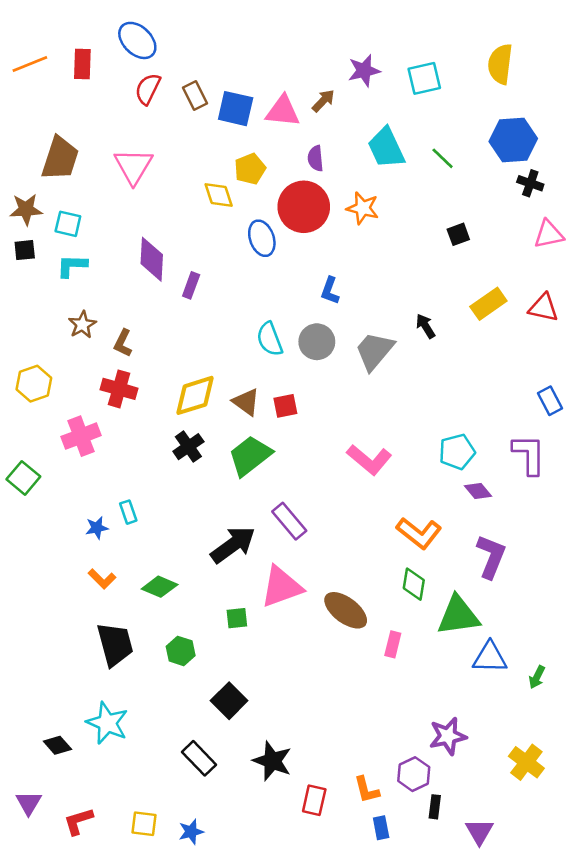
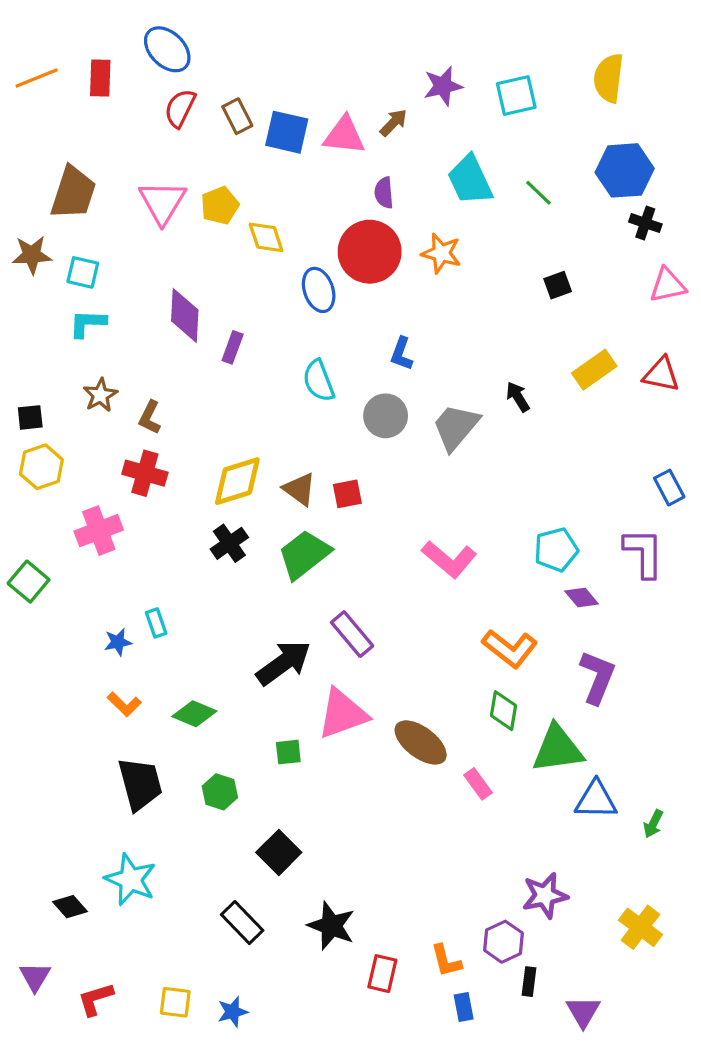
yellow pentagon: (250, 169) -> (220, 205), moved
black square: (25, 250) -> (30, 417), moved
cyan semicircle: (270, 339) -> (319, 381), moved
pink rectangle: (393, 644) -> (478, 784), turned -50

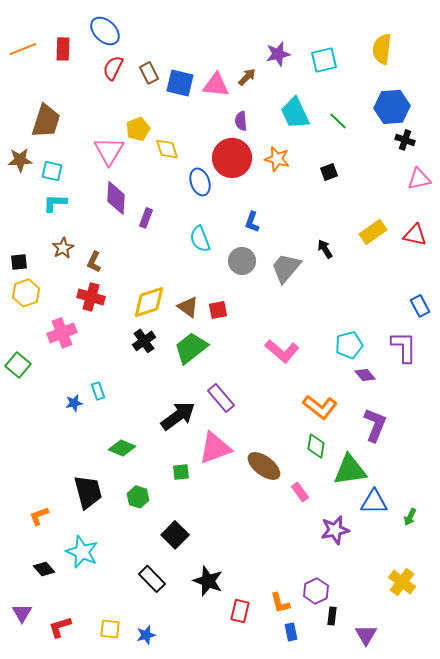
pink triangle: (162, 202) -> (109, 151), moved
black square: (558, 285) -> (329, 172), moved
orange L-shape: (124, 704) -> (39, 516), moved, turned 115
purple star: (545, 895) -> (335, 530), moved

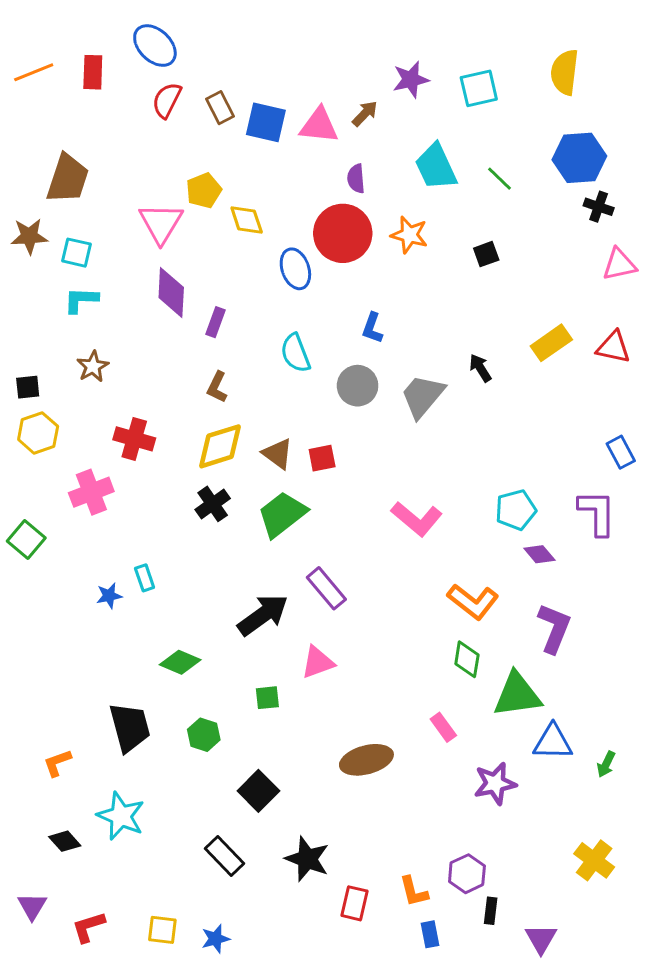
brown L-shape: (94, 262) -> (217, 387), moved
pink triangle: (215, 448) -> (318, 662), size x0.7
brown ellipse: (264, 466) -> (366, 760), moved, turned -52

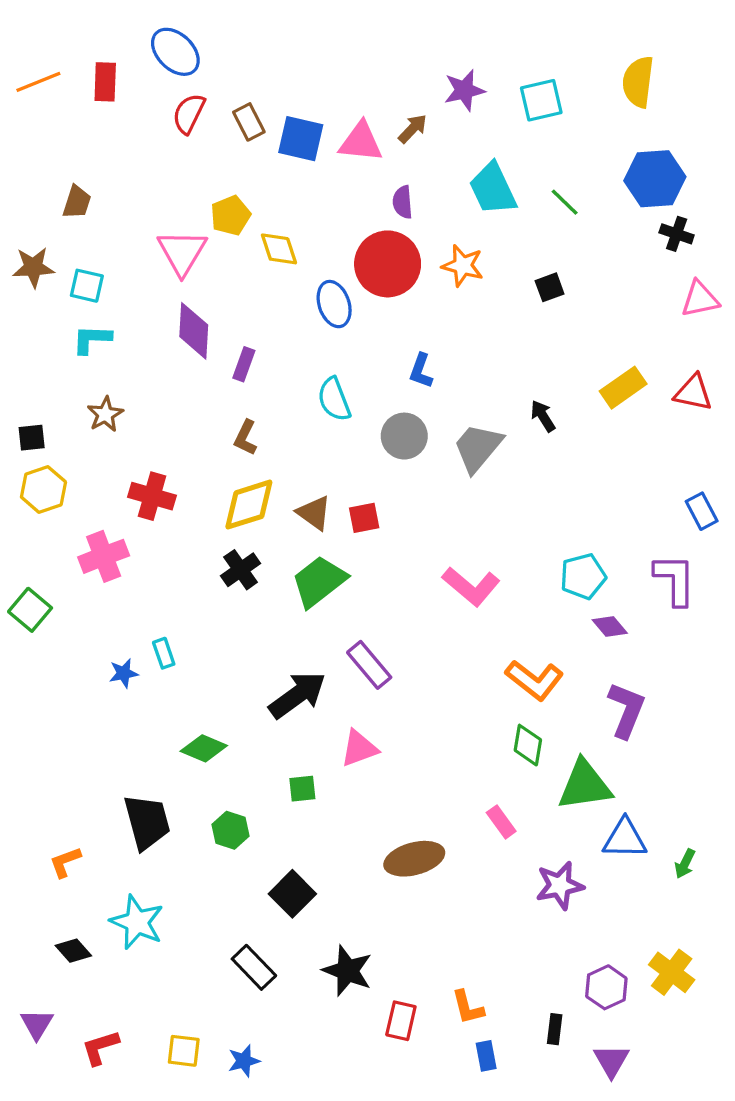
brown trapezoid: (68, 179) -> (77, 202), size x0.6
purple hexagon: (467, 874) -> (606, 987), moved

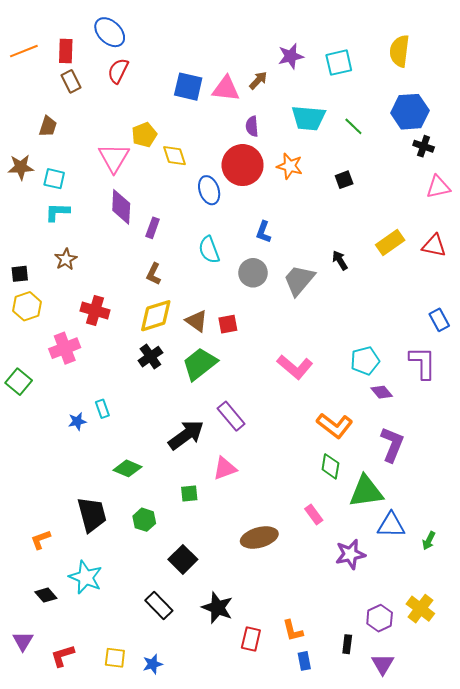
brown rectangle: (249, 122) -> (71, 81), moved
cyan trapezoid: (493, 189) -> (308, 118), turned -60

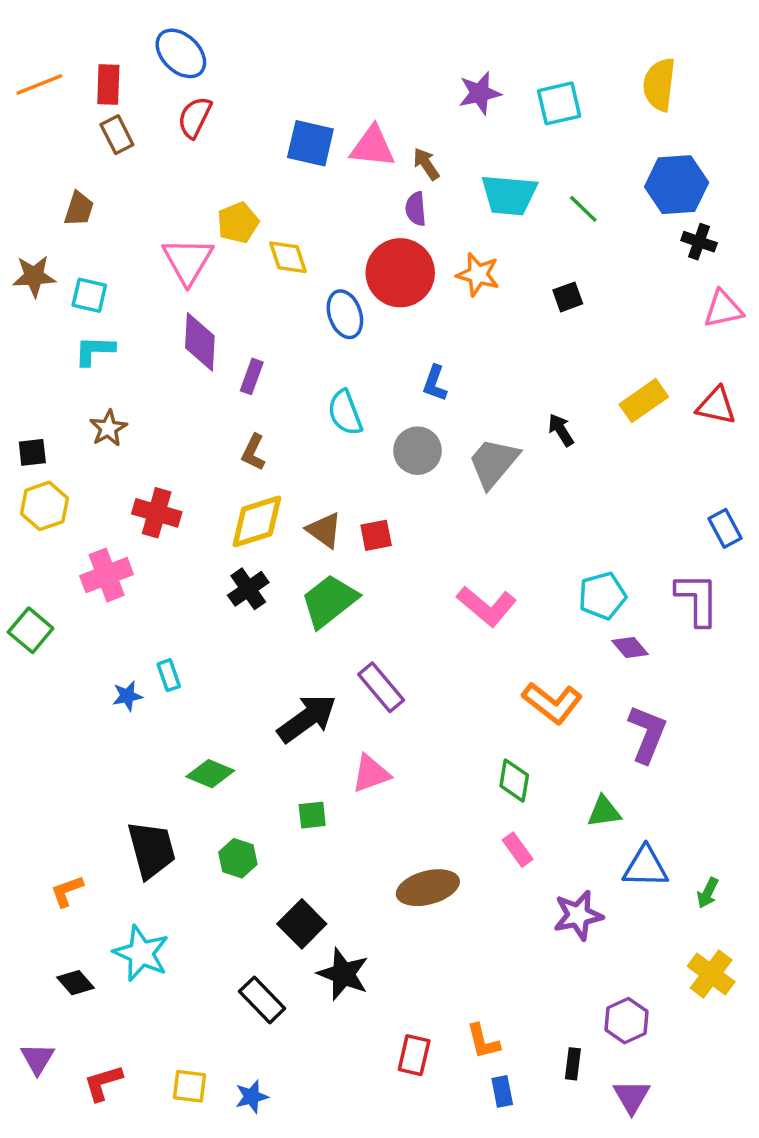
brown arrow: (258, 80) -> (426, 164), moved, turned -78
green diamond: (330, 466) -> (514, 781), moved
green triangle: (366, 491) -> (604, 812), size x0.6
black star: (217, 608) -> (343, 974), moved
yellow cross: (420, 609) -> (711, 974), moved

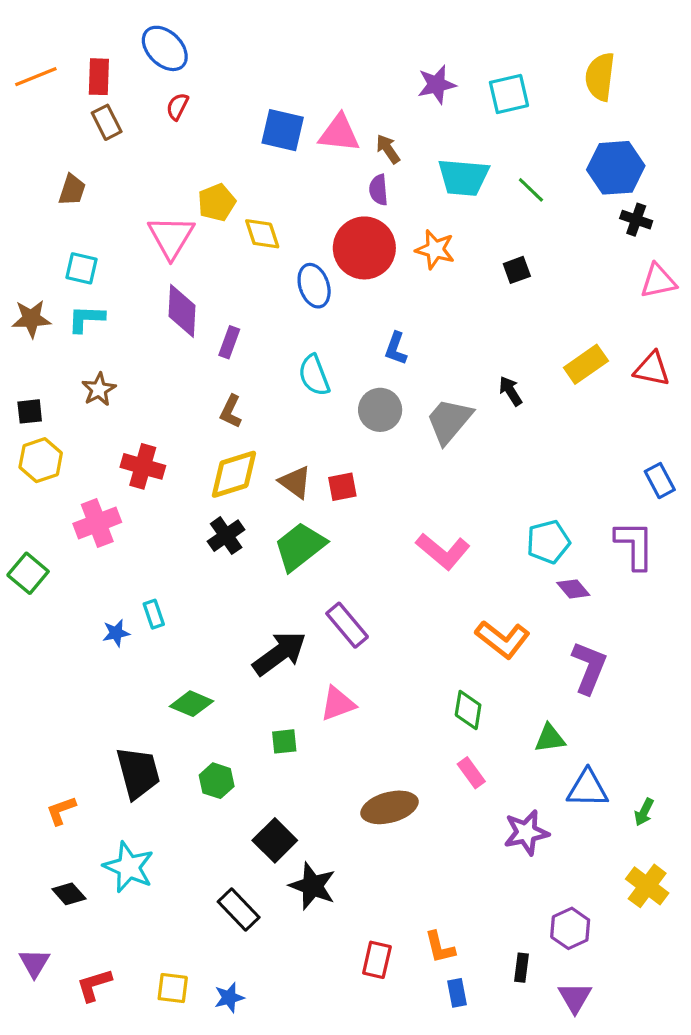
red semicircle: (195, 117) -> (177, 107), size x0.7
brown star: (34, 276) -> (31, 319), moved

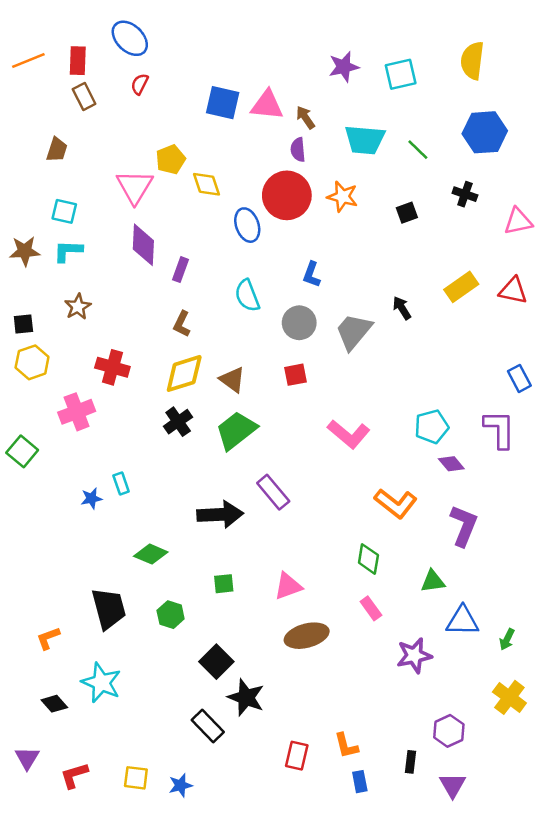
black cross: (636, 220) -> (465, 194), moved
red square: (342, 487) -> (295, 375), moved
black arrow: (280, 653) -> (220, 514), turned 33
pink triangle: (338, 704) -> (288, 586), moved
black rectangle: (239, 910) -> (208, 726), moved

